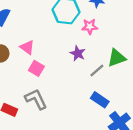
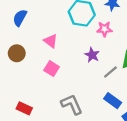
pink triangle: (27, 47) -> (51, 41), moved
gray L-shape: (36, 99) -> (72, 104), moved

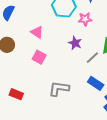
gray L-shape: (72, 104) -> (59, 89), turned -55

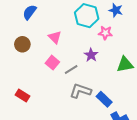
gray line: (92, 58) -> (71, 69), moved
gray L-shape: (59, 89) -> (80, 91), moved

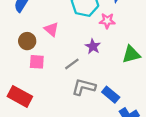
brown circle: (22, 44) -> (27, 41), moved
pink square: (52, 63) -> (37, 62), moved, turned -32
red rectangle: (23, 96) -> (20, 96), size x1.5

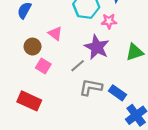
purple star: (93, 46) -> (97, 47), size x1.6
pink square: (37, 62) -> (43, 66), turned 32

